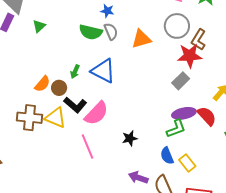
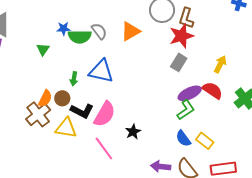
blue star: (107, 11) -> (64, 29), moved
green triangle: (39, 26) -> (43, 49), moved
brown cross: (29, 118) -> (38, 114), moved, turned -30
black star: (130, 138) -> (133, 132), moved

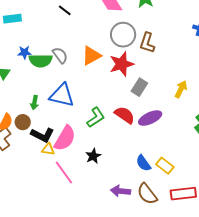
red star: (181, 36) -> (122, 64), moved
red semicircle: (212, 90) -> (125, 115), moved
green L-shape: (186, 110) -> (96, 117), moved
yellow triangle: (66, 128) -> (48, 149), moved, size x0.6

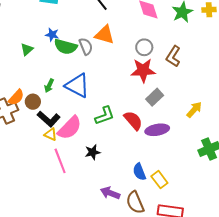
gray circle: (123, 35) -> (144, 47), moved, size x0.7
orange triangle: (91, 56) -> (105, 35), moved, turned 30

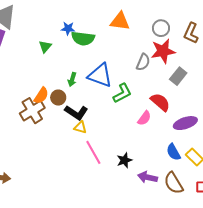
gray semicircle: (86, 46) -> (143, 62), moved, turned 54
green L-shape: (105, 116) -> (122, 93), moved
pink semicircle: (70, 128) -> (144, 118), moved, size x0.6
purple ellipse: (157, 130) -> (185, 123), moved
black star: (93, 152) -> (124, 160), moved

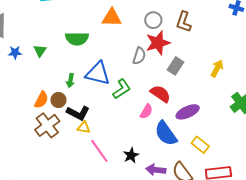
blue star: (68, 28) -> (15, 52), moved
brown cross: (32, 111) -> (47, 125), moved
blue semicircle: (173, 152) -> (166, 133), moved, size x1.5

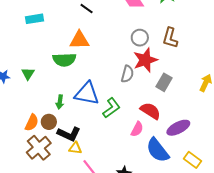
orange triangle: (112, 18) -> (79, 40), moved

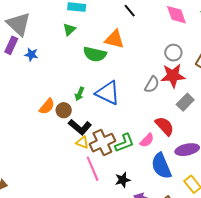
green triangle: (28, 74) -> (69, 29), moved
green L-shape: (111, 108) -> (125, 143), moved
brown cross: (39, 148) -> (102, 143), moved

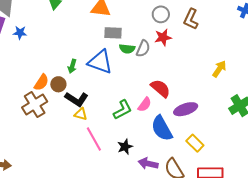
green semicircle: (95, 54) -> (127, 49), moved, size x0.7
red star: (173, 76) -> (163, 37), size x0.7
gray rectangle: (185, 102) -> (113, 33), moved, turned 54
brown cross: (102, 143) -> (35, 104), moved

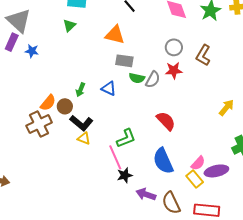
blue triangle: (100, 62) -> (109, 88), size x0.6
pink semicircle: (145, 105) -> (198, 163), moved
purple ellipse: (186, 109) -> (216, 171), moved
pink line: (94, 139) -> (115, 157), moved

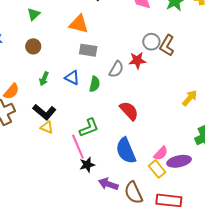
gray circle: (174, 47) -> (151, 42), moved
green semicircle: (137, 78) -> (95, 84), moved, turned -91
brown circle: (65, 106) -> (33, 46), moved

